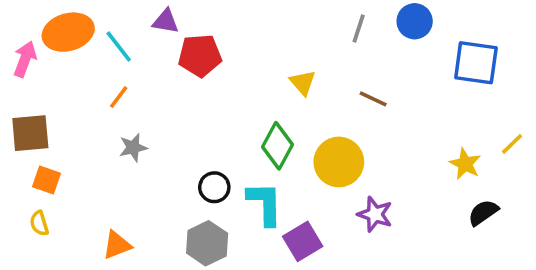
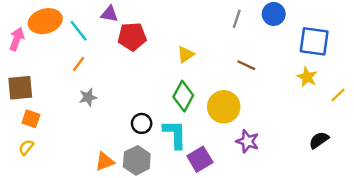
yellow triangle: (303, 83) -> (186, 54), moved, turned 36
yellow star: (465, 164) -> (307, 77), moved
yellow semicircle: (39, 223) -> (26, 147), turned 56
orange triangle: (117, 245) -> (105, 162), moved

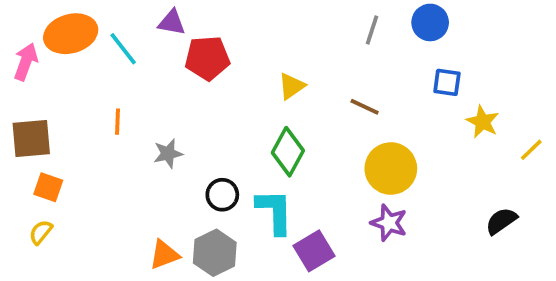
blue square: (314, 41) -> (447, 82), moved, size x0.6
orange line: (79, 64) -> (117, 122), moved, turned -35
brown line: (246, 65) -> (365, 107), moved
gray star: (88, 97) -> (168, 154), moved
yellow circle: (224, 107) -> (391, 169), moved

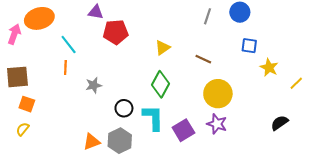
cyan line: (123, 49) -> (69, 45), moved
purple square: (314, 251) -> (183, 130), moved

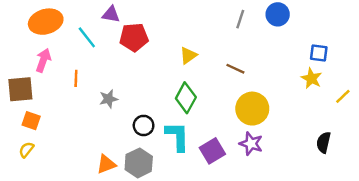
pink arrow: (14, 34) -> (43, 60), moved
cyan line: (69, 45) -> (87, 37), moved
blue square: (249, 46) -> (319, 53), moved
black semicircle: (280, 123) -> (324, 142), turned -42

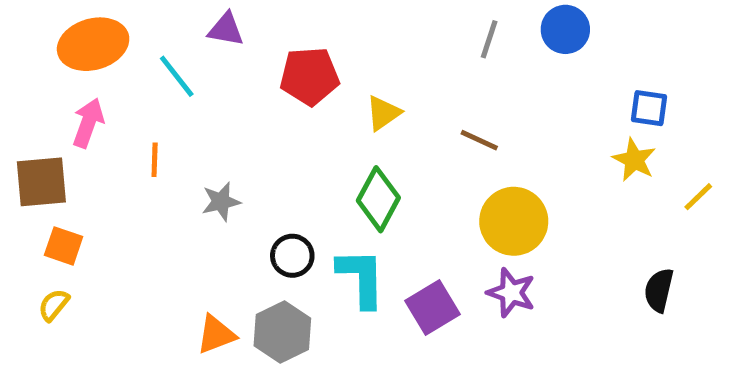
red pentagon: (134, 37) -> (310, 76), moved

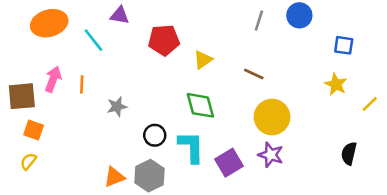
blue square: (649, 108) -> (344, 45), moved
pink arrow: (88, 123) -> (53, 79), moved
green diamond: (378, 199) -> (200, 105), turned -44

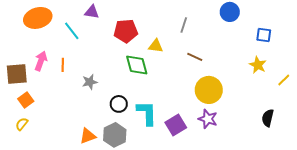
gray line: (259, 21) -> (184, 25), moved
yellow triangle: (203, 60) -> (156, 46), turned 42
green diamond: (200, 105) -> (137, 65), moved
orange square: (34, 130) -> (26, 100), turned 35

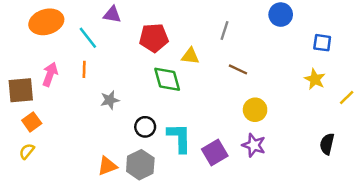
orange line: (63, 65) -> (84, 69), moved
yellow circle: (209, 90) -> (255, 110), size x0.7

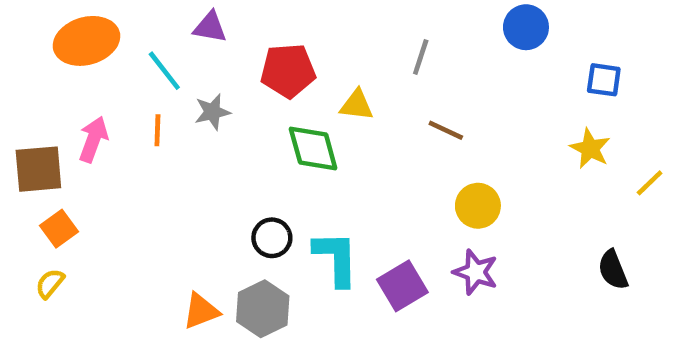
gray star: (110, 100) -> (212, 112), moved
black semicircle: (327, 144) -> (613, 270), turned -35

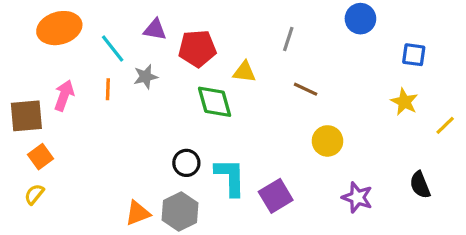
purple triangle: (210, 27) -> (155, 30), moved
purple star: (476, 272) -> (357, 197), moved

